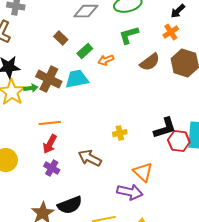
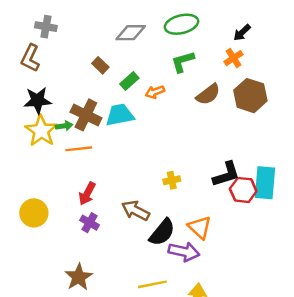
orange line: (50, 123) -> (79, 149), moved
black semicircle: (70, 205) -> (162, 232), moved, turned -30

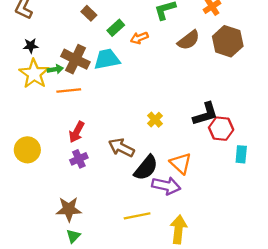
black star: (38, 100) -> (31, 46), size x0.6
yellow cross: (172, 180) -> (155, 120), turned -32
cyan rectangle: (265, 183) -> (241, 154), moved, size x0.6
purple cross: (90, 223) -> (79, 159), turned 36
brown star: (79, 277) -> (69, 209), turned 30

